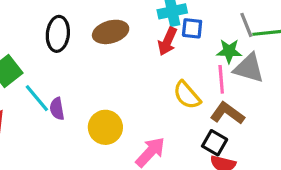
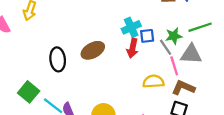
gray line: (246, 25) -> (166, 47), moved
green star: (229, 51) -> (174, 36), moved
yellow semicircle: (187, 95) -> (153, 81), turned 140

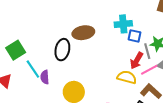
red arrow: (132, 48) -> (137, 61), moved
black ellipse: (58, 59) -> (62, 50), moved
pink line: (174, 66) -> (149, 70), turned 60

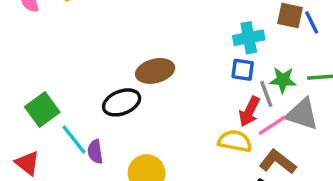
cyan cross: (123, 24) -> (249, 38), moved
black ellipse: (62, 50) -> (122, 102), turned 60

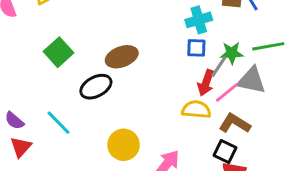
gray line: (266, 94) -> (219, 66), turned 60
green square: (42, 109) -> (58, 52), moved
purple semicircle: (95, 152) -> (14, 121), moved, turned -36
red triangle: (27, 163) -> (21, 147), turned 40

